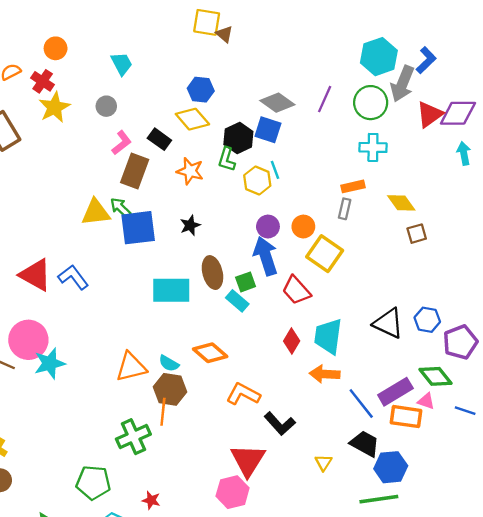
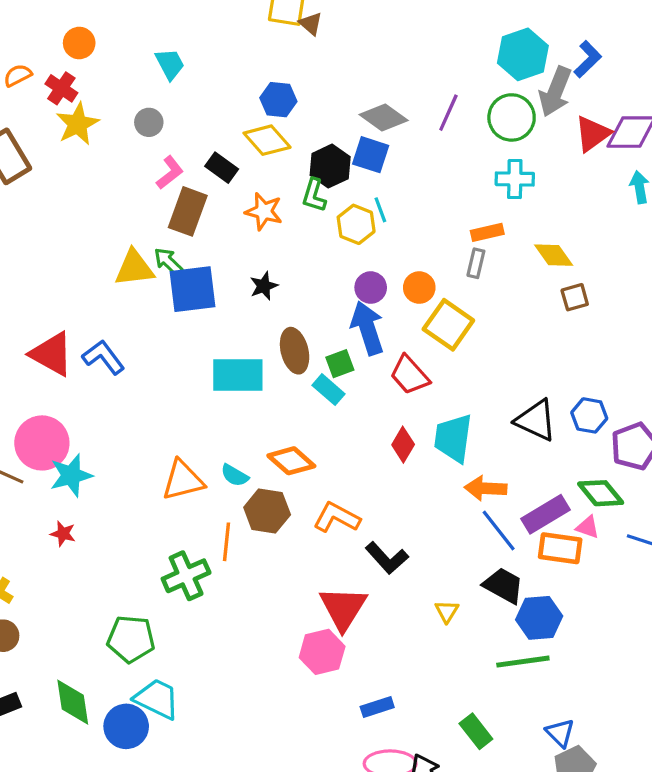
orange arrow: (325, 374) -> (486, 488), moved
brown hexagon: (170, 389) -> (267, 511), moved
red star: (151, 500) -> (63, 534), moved

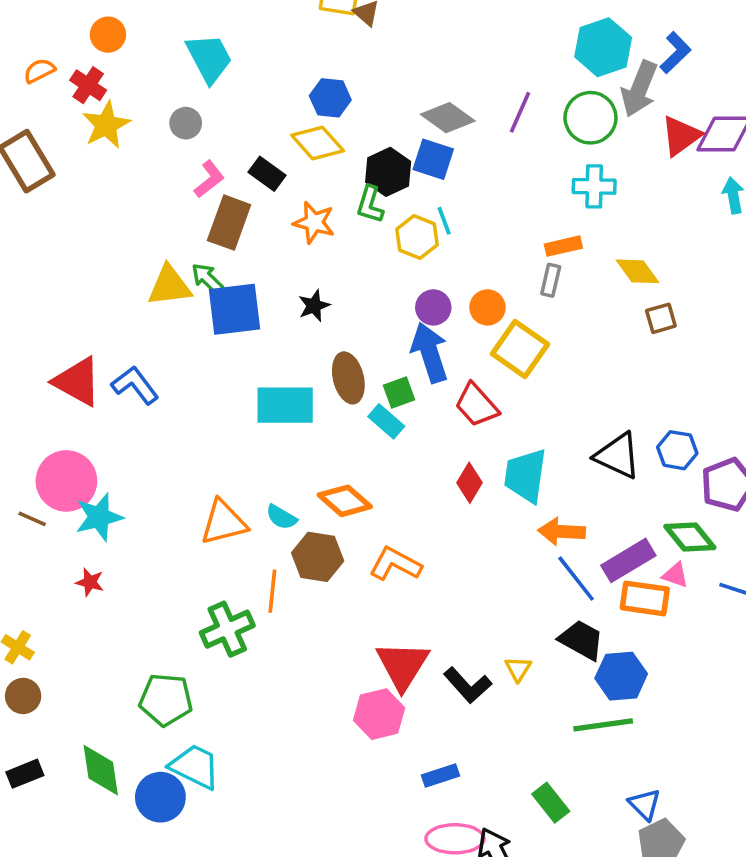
cyan trapezoid: (170, 64) -> (209, 58), size x1.4
black L-shape: (387, 558) -> (468, 685), moved

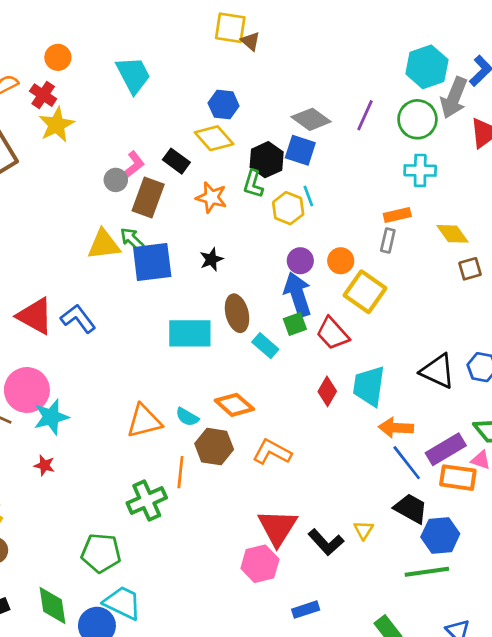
gray circle: (186, 123) -> (116, 180), moved
green square: (399, 392) -> (295, 324), moved

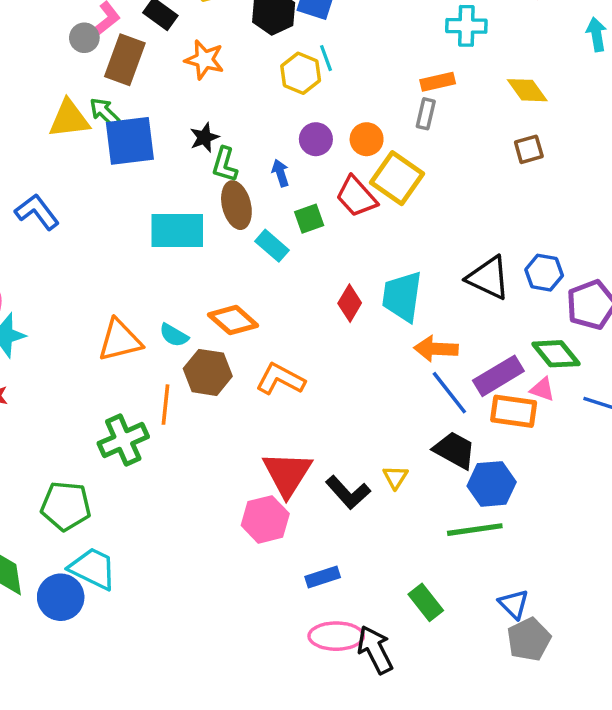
green L-shape: (253, 184) -> (225, 165), moved
yellow diamond: (452, 234) -> (527, 90), moved
blue arrow: (298, 294) -> (280, 173), moved, size x0.5
red trapezoid: (333, 333) -> (356, 197), moved

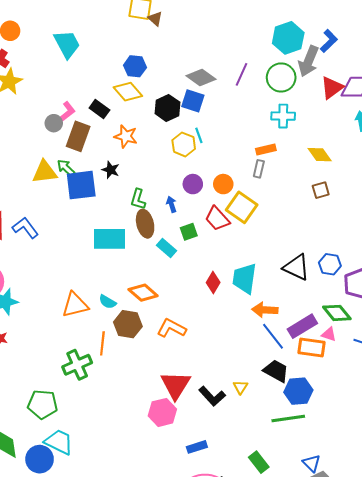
black star: (204, 137) -> (111, 170), moved, turned -30

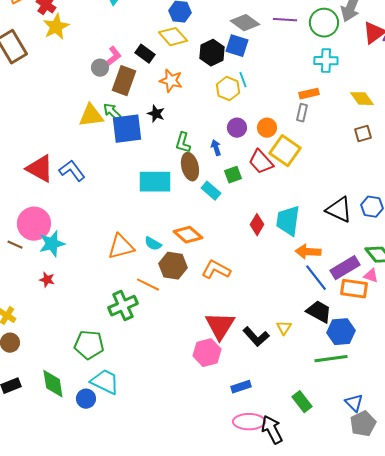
purple line: (242, 74) -> (285, 20), turned 70
orange line: (102, 343) -> (148, 285), turned -70
blue circle: (40, 459) -> (86, 399), size x0.7

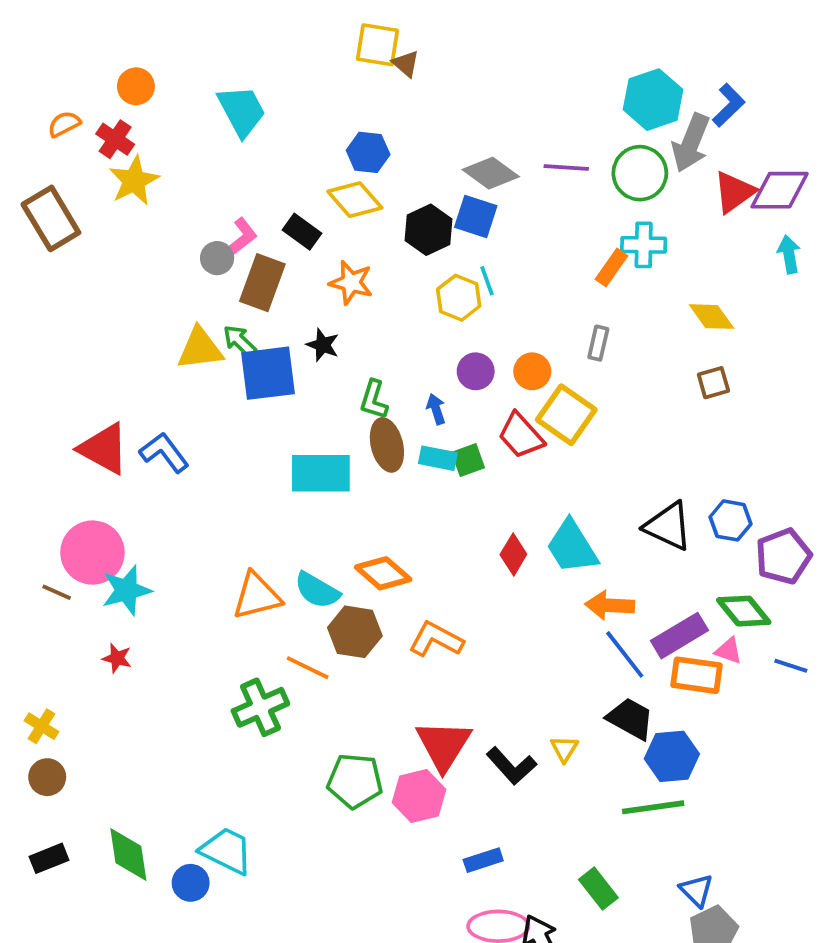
orange rectangle: (309, 94) -> (612, 268), moved, turned -42
cyan rectangle: (211, 191) -> (438, 458), moved, turned -30
cyan trapezoid: (288, 221) -> (572, 547), turned -40
cyan semicircle: (153, 244) -> (317, 590), size x1.4
green pentagon: (89, 345) -> (355, 781), moved

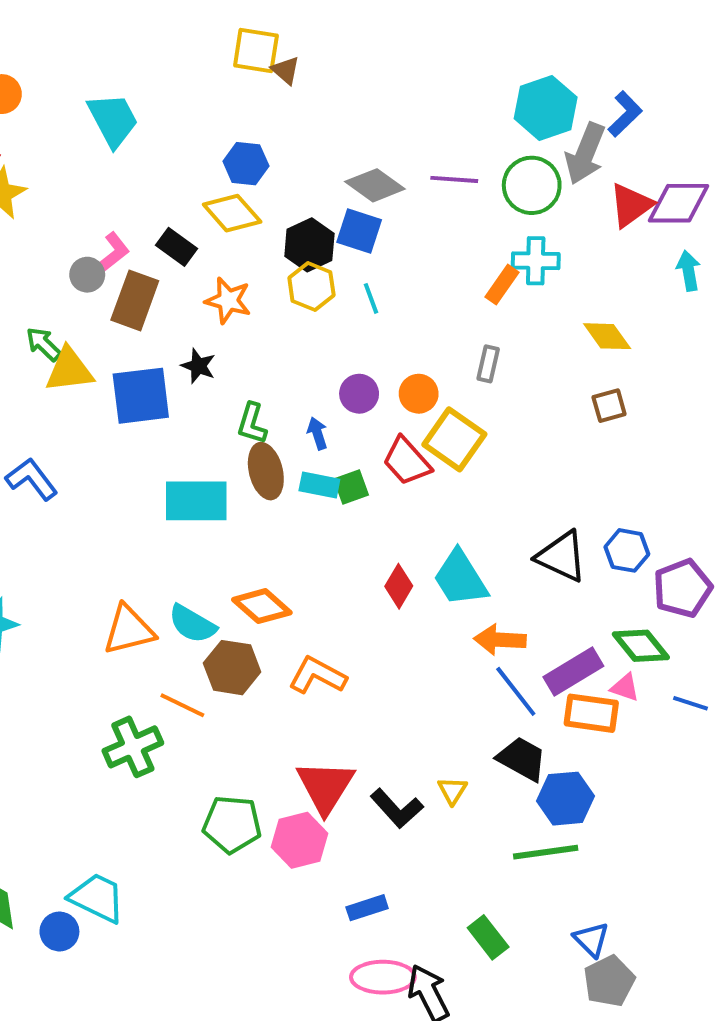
yellow hexagon: (459, 298) -> (311, 287), moved
green arrow: (240, 341) -> (44, 344), moved

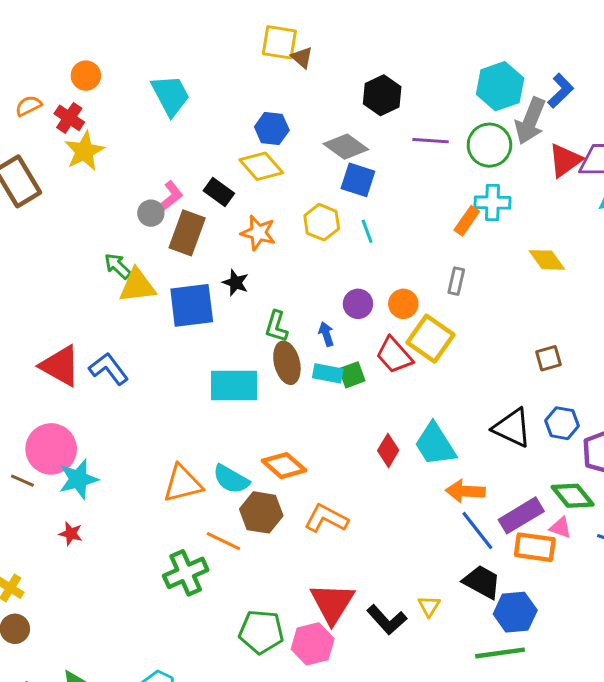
gray diamond: (375, 185) -> (346, 147), moved
black hexagon: (309, 245) -> (382, 95), moved
brown square: (609, 406) -> (548, 358), moved

